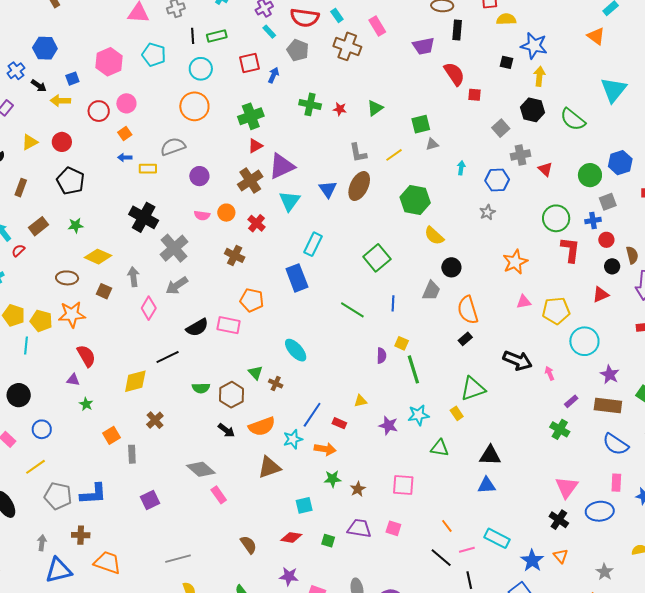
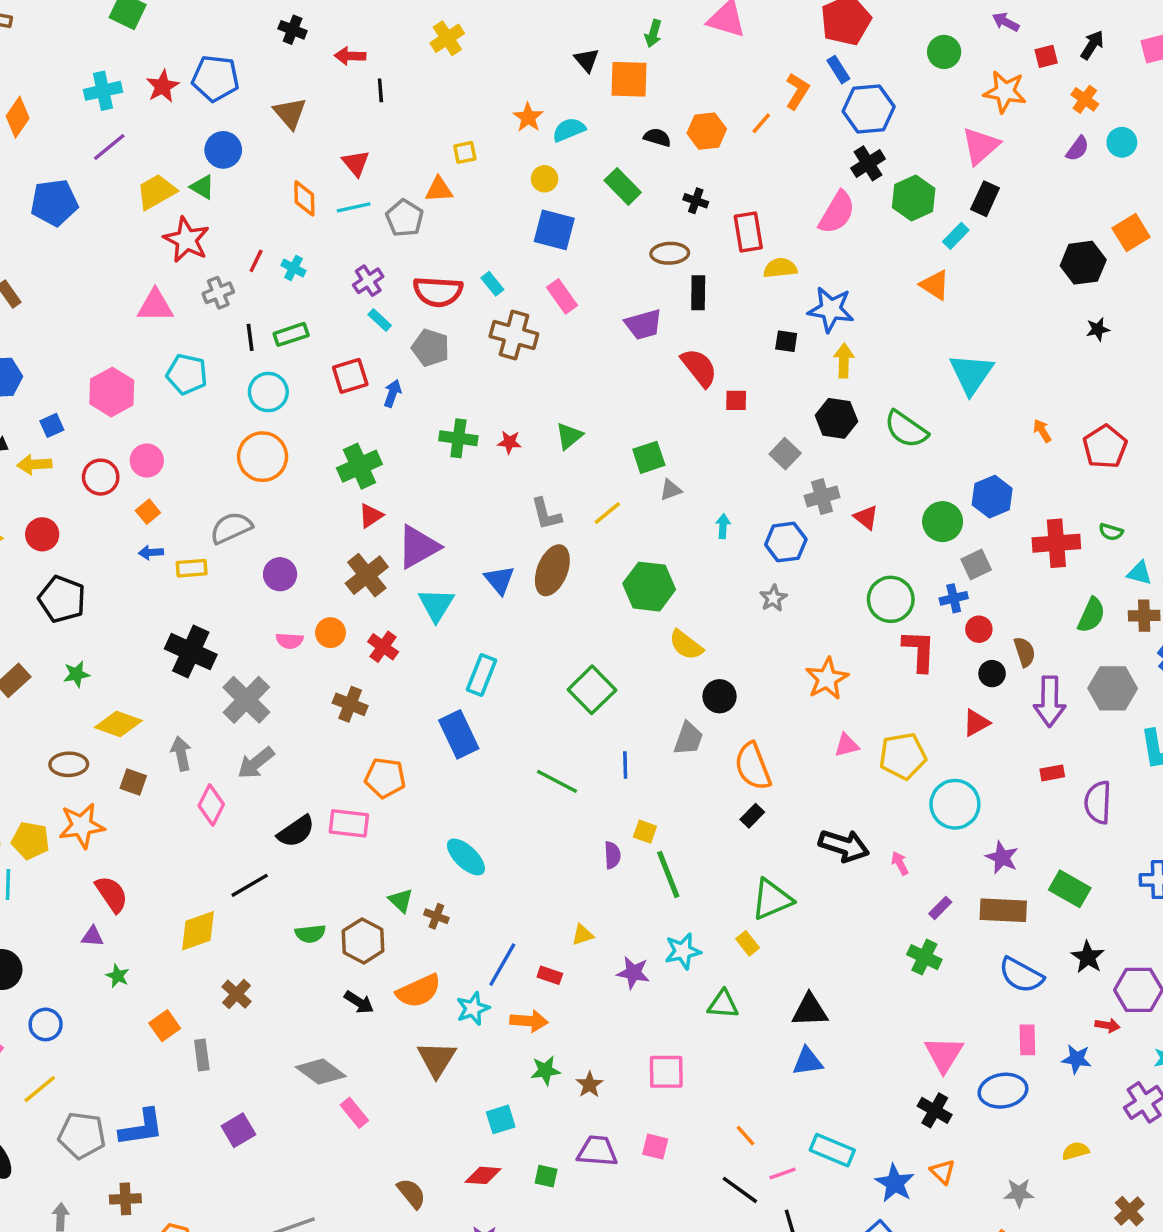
brown triangle: (269, 467) -> (437, 1059), turned -35
gray star: (604, 572) -> (1019, 1193), turned -30

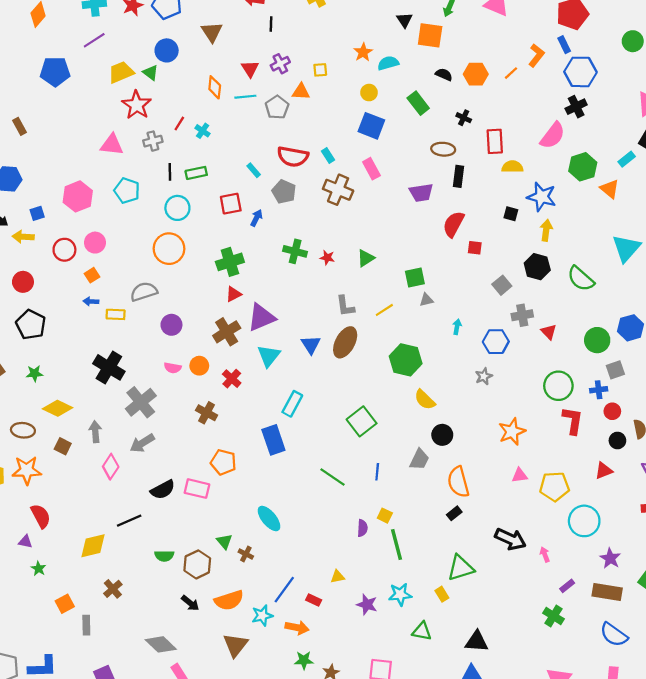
green hexagon: (914, 198) -> (583, 167), moved
purple cross: (368, 281) -> (280, 64), moved
red semicircle: (699, 368) -> (454, 224), turned -120

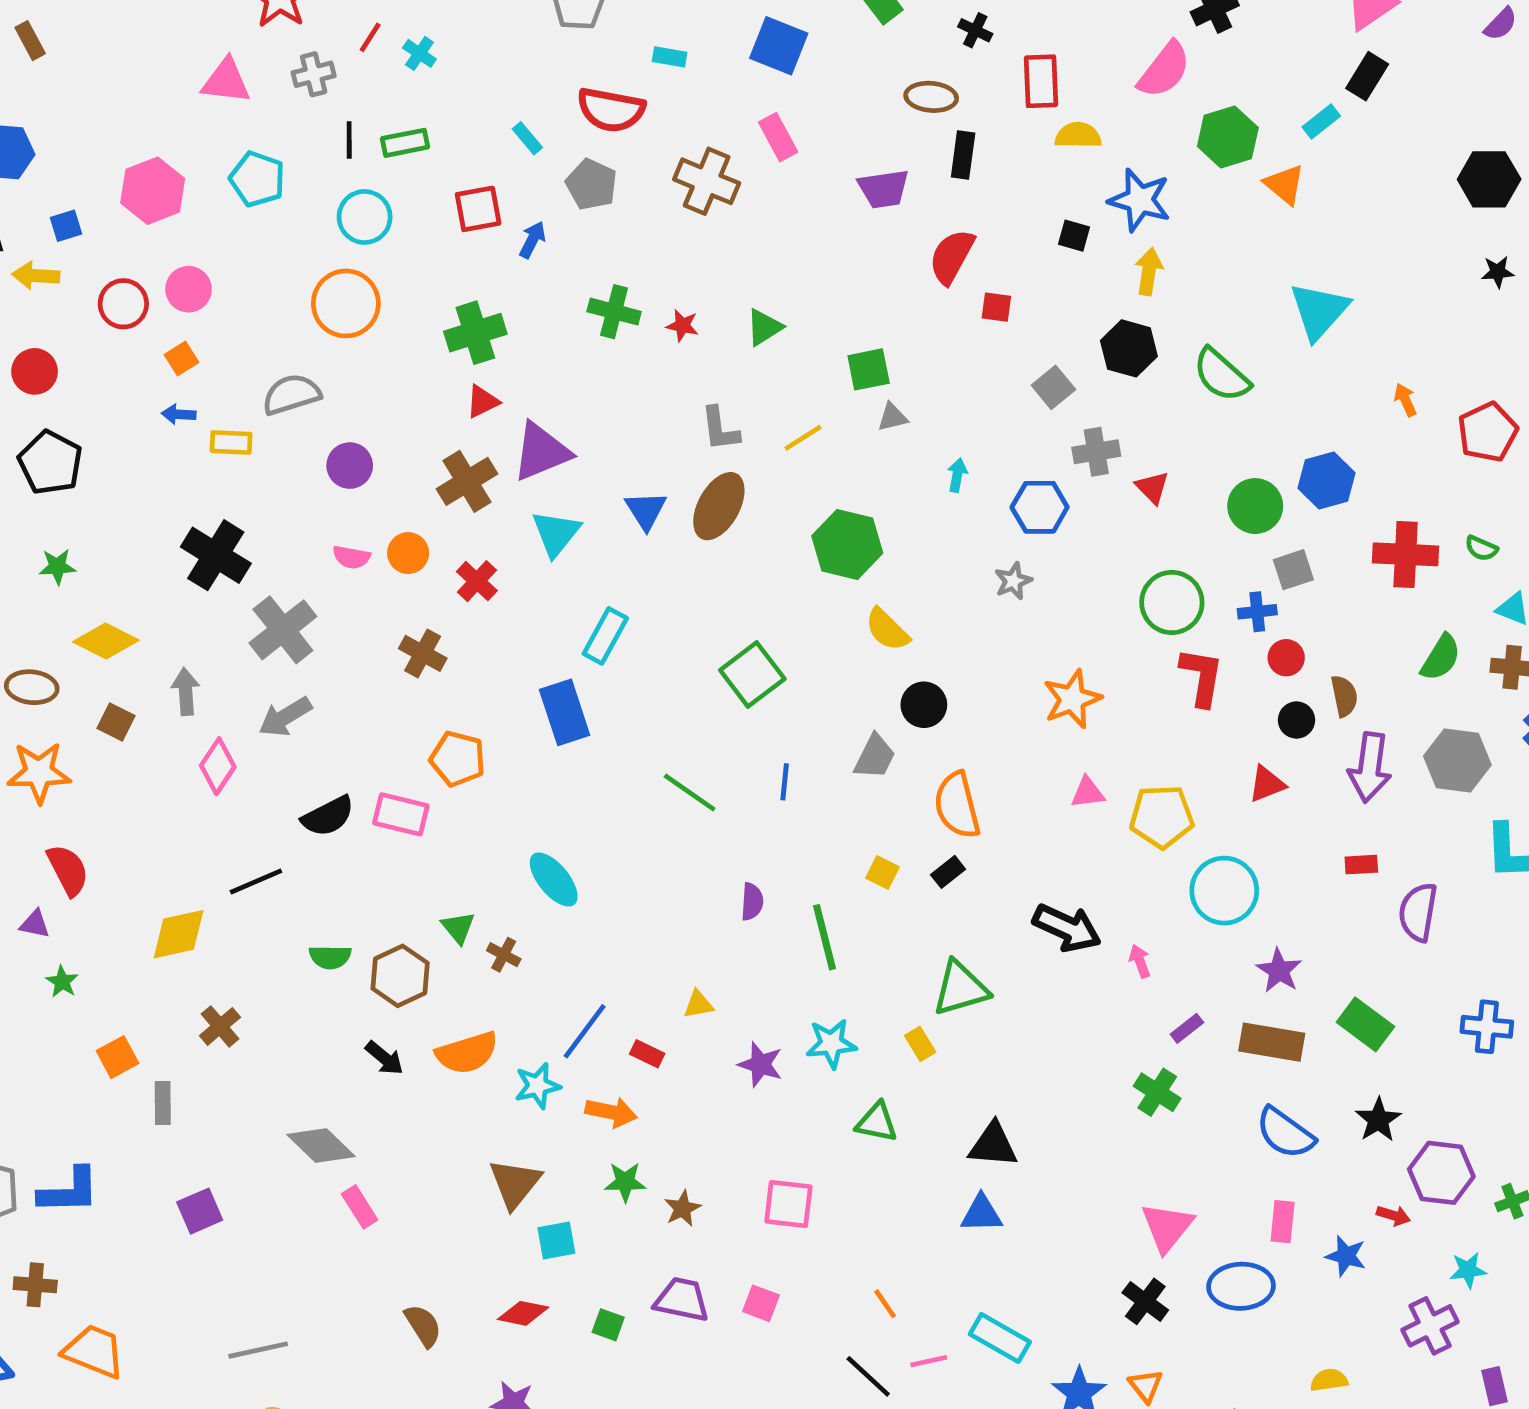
cyan rectangle: (328, 156) -> (670, 57), moved, turned -48
yellow square: (385, 516) -> (882, 872), moved
brown triangle: (235, 645) -> (515, 1183), moved

